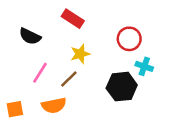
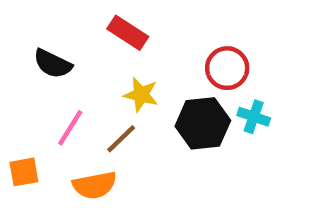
yellow star: (80, 54) -> (141, 95), turned 30
black hexagon: (122, 87) -> (203, 123), moved
orange square: (15, 109) -> (24, 172), moved

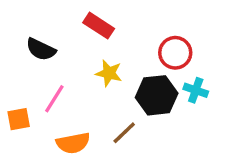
brown line: (121, 139) -> (124, 133), moved
orange square: (24, 172) -> (19, 119), moved

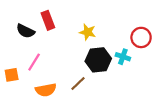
red rectangle: (99, 26) -> (48, 20), moved, turned 36
red circle: (175, 53) -> (141, 37), moved
yellow star: (109, 73) -> (88, 32), moved

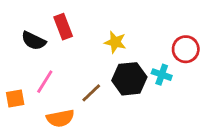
brown line: (78, 83) -> (91, 93), moved

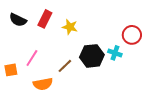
red rectangle: (63, 27) -> (45, 19), turned 48
black semicircle: (34, 41) -> (18, 20), moved
yellow star: (115, 42) -> (70, 27), moved

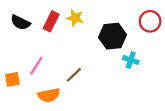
yellow star: (70, 27) -> (75, 18), moved
red circle: (132, 35) -> (150, 21), moved
black hexagon: (92, 56) -> (113, 36), moved

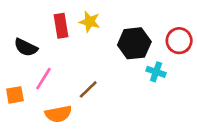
red rectangle: (51, 21) -> (61, 26), turned -36
red circle: (150, 21) -> (179, 41), moved
black semicircle: (20, 22) -> (26, 47), moved

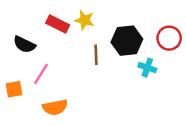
red rectangle: (61, 26) -> (58, 24), turned -55
brown line: (88, 89) -> (96, 55), moved, turned -48

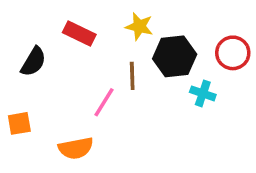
yellow star: (85, 20) -> (139, 26), moved
black semicircle: (24, 44) -> (33, 62), turned -85
pink line: (41, 74) -> (104, 102), moved

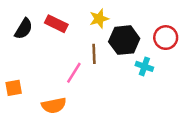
yellow star: (139, 26) -> (99, 19), turned -30
black semicircle: (33, 62) -> (24, 29), moved

